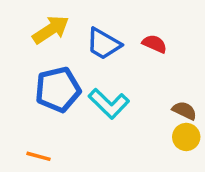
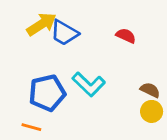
blue trapezoid: (104, 44) -> (64, 33), moved
blue pentagon: (58, 89) -> (47, 93), moved

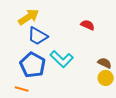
blue trapezoid: (64, 33) -> (38, 36), moved
blue pentagon: (47, 93) -> (33, 65), turned -30

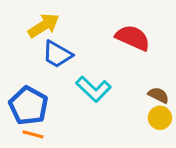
red semicircle: (88, 25) -> (133, 38), size x1.6
blue pentagon: (33, 65) -> (28, 106), moved

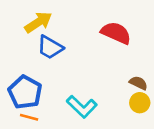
cyan L-shape: (93, 89) -> (82, 107), moved

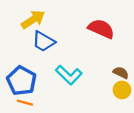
cyan L-shape: (82, 107) -> (69, 75), moved

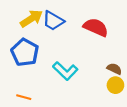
blue trapezoid: (43, 41) -> (53, 21), moved
blue pentagon: (22, 81) -> (25, 52), moved

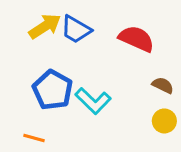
blue pentagon: (25, 52) -> (53, 90), moved
brown semicircle: (114, 69) -> (163, 85), moved

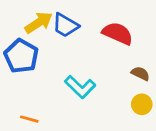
blue pentagon: (53, 90) -> (21, 56), moved

